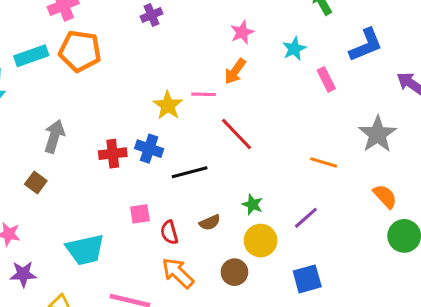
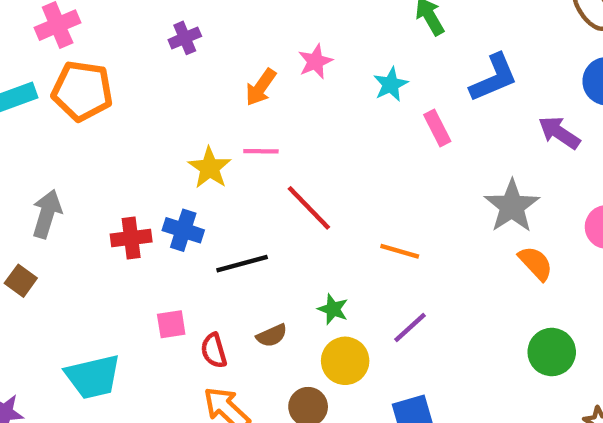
orange arrow: (235, 71) -> (261, 87), moved
orange line: (324, 162) -> (400, 251), moved
orange semicircle: (385, 196) -> (536, 263), moved

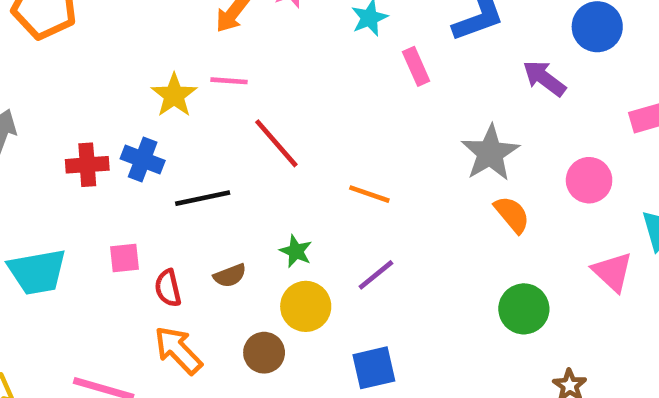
cyan trapezoid: (93, 377) -> (37, 272), moved

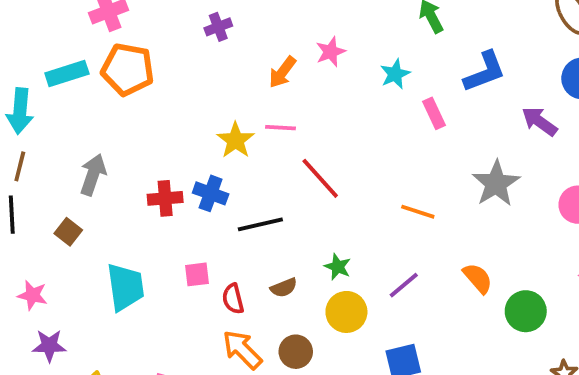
orange line: (369, 194) -> (418, 212), moved
orange semicircle: (512, 214) -> (478, 278), moved
cyan trapezoid: (37, 272) -> (125, 287), turned -87
brown circle: (264, 353) -> (296, 352), moved

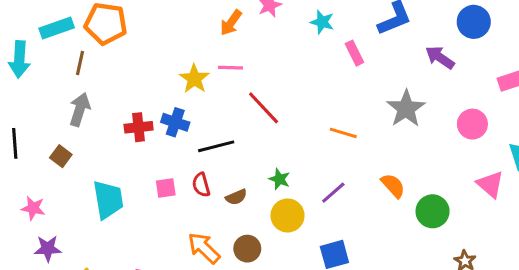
cyan star: (395, 74) -> (322, 22), turned -30
brown line: (20, 166) -> (80, 63), moved
red semicircle: (233, 299) -> (201, 185), moved

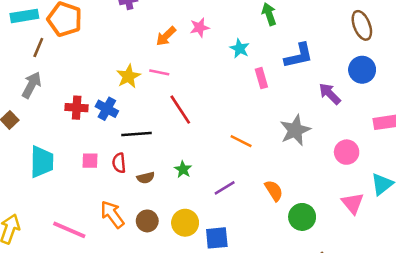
yellow circle: (288, 215) -> (185, 223), moved

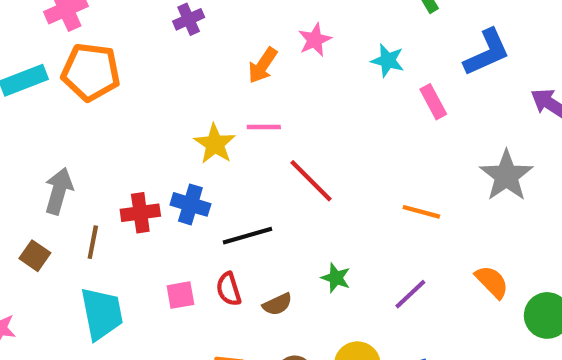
brown line: (38, 47) -> (93, 242), moved

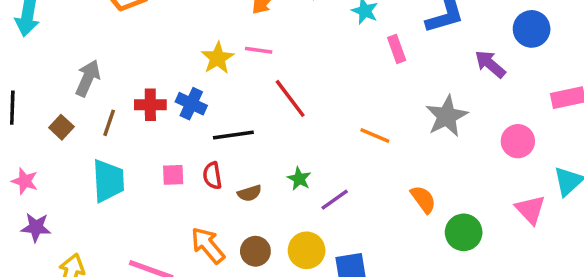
purple line: (410, 294) -> (335, 200), moved

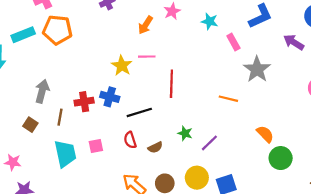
red line: (290, 98) -> (171, 84), turned 48
gray star: (447, 116) -> (257, 69), moved
pink square: (173, 175) -> (96, 146), moved
green circle: (464, 232) -> (281, 158), moved

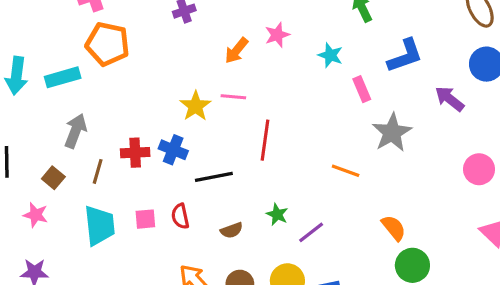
cyan rectangle: (23, 35) -> (63, 77), moved
red semicircle: (130, 140) -> (180, 216), moved
pink star: (13, 162) -> (36, 215), moved

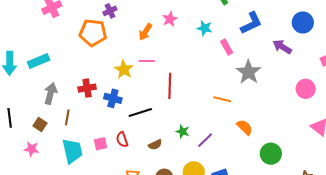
orange pentagon: (107, 44) -> (93, 33), moved
red cross: (135, 153) -> (87, 88), moved
orange semicircle: (394, 228) -> (245, 127), moved

